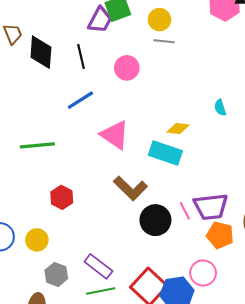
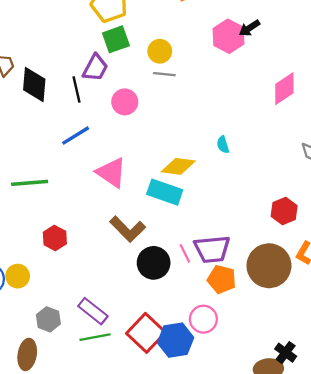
purple trapezoid: (100, 20) -> (95, 68), moved
yellow diamond: (178, 129) -> (178, 166), size x1.4
yellow circle: (37, 240) -> (18, 276), moved

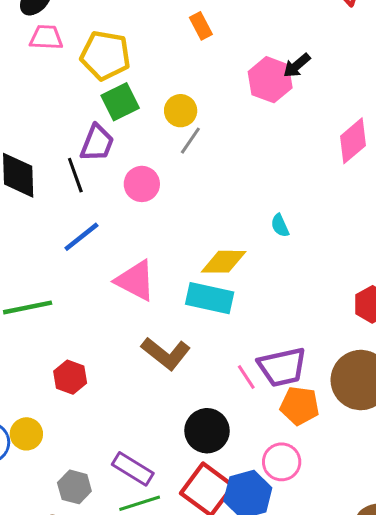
gray line: (164, 74) -> (190, 141), turned -55
black circle: (154, 263) -> (207, 431), moved

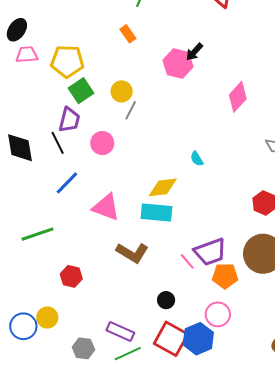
black circle: (207, 431) -> (166, 300), size x0.6

